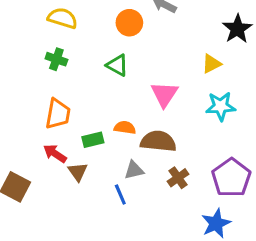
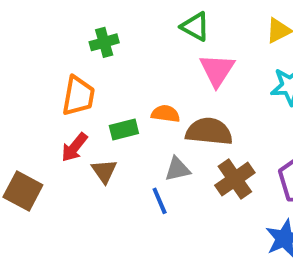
green cross: (56, 59) -> (104, 42), moved, turned -35
green triangle: (117, 65) -> (195, 27), moved
red arrow: (55, 153) -> (74, 147), turned -85
brown cross: (178, 178) -> (235, 179), size x1.4

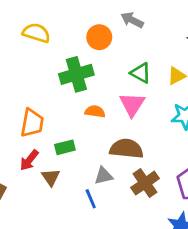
green triangle: (195, 27) -> (141, 73), moved
green cross: (104, 42) -> (76, 74), moved, size x1.6
orange semicircle: (166, 114) -> (95, 112), moved

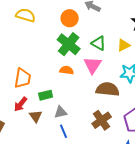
green cross: (76, 74) -> (69, 44), moved, turned -35
brown semicircle: (126, 149) -> (108, 89), moved
gray triangle: (104, 176) -> (61, 112), moved

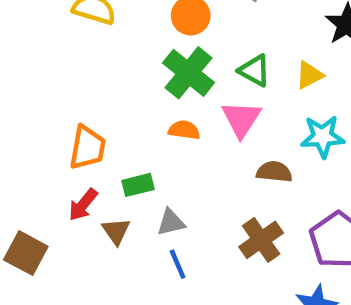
brown semicircle: (108, 89) -> (274, 172), size x0.7

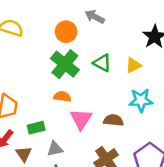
pink triangle: (241, 119) -> (81, 119), moved

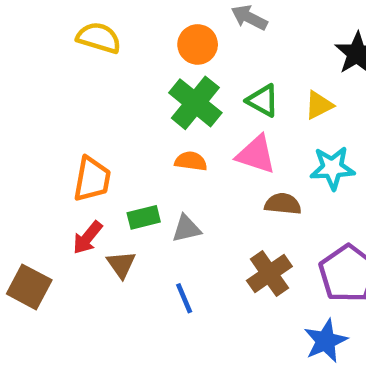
pink triangle: (81, 119) -> (256, 154), moved, turned -45
gray triangle: (55, 149) -> (186, 229), moved

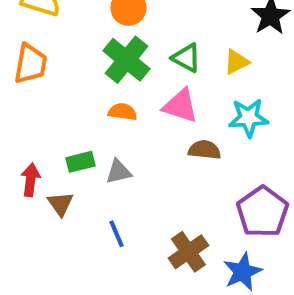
orange trapezoid: (92, 179) -> (30, 64), moved
red arrow: (88, 238) -> (30, 180), turned 148
brown cross: (269, 273) -> (188, 252), moved

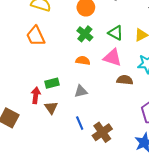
green cross: (126, 60) -> (85, 34), size x0.7
orange trapezoid: (30, 64) -> (36, 36), turned 145
green rectangle: (80, 162) -> (52, 83), moved
brown cross: (188, 252) -> (102, 132), moved

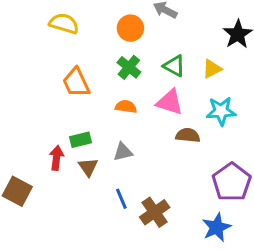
orange trapezoid: (36, 36) -> (76, 82), moved
brown triangle: (51, 108) -> (88, 167), moved

